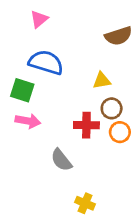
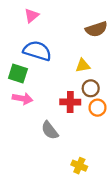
yellow cross: (85, 203) -> (79, 166), moved

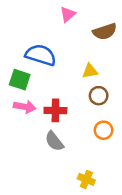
pink triangle: (32, 16) -> (68, 14), moved
red cross: (70, 102) -> (55, 110), moved
orange circle: (98, 108) -> (104, 130), moved

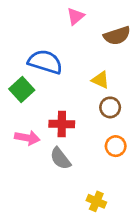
yellow triangle: (90, 71) -> (100, 80), turned 35
green square: (20, 80) -> (22, 89), turned 30
pink arrow: (25, 107) -> (27, 138), moved

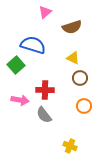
pink triangle: (76, 16) -> (45, 12), moved
brown semicircle: (117, 36) -> (72, 27), moved

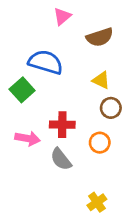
orange circle: (84, 106) -> (100, 143), moved
yellow cross: (70, 146) -> (97, 202), turned 32

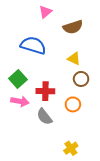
green square: (22, 90) -> (18, 79), moved

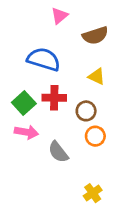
brown circle: (81, 79) -> (86, 111), moved
red cross: (45, 91) -> (54, 98), moved

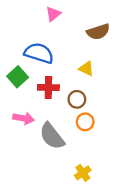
brown semicircle: (95, 36) -> (98, 32), moved
green square: (24, 103) -> (18, 77), moved
gray semicircle: (58, 152) -> (52, 136), size x1.4

